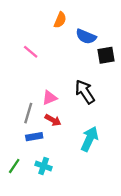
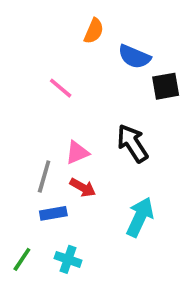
pink line: (31, 52) -> (61, 88), moved

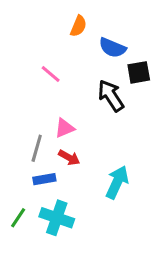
black arrow: (132, 143) -> (111, 96), moved
cyan cross: (68, 259) -> (57, 218), size x1.5

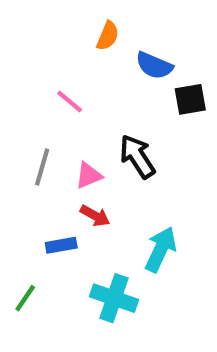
black arrow: (111, 96) -> (137, 156), moved
gray line: (37, 148) -> (42, 167), moved
cyan cross: (57, 218) -> (114, 298), moved

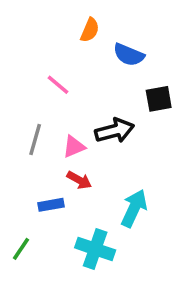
black square: (190, 99) -> (159, 99), moved
black arrow: (137, 156) -> (115, 131), turned 108

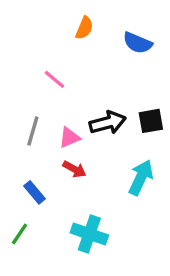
blue semicircle: (129, 55) -> (138, 43), moved
black square: (159, 99) -> (151, 121), moved
blue rectangle: (51, 205) -> (35, 192), moved, turned 60
cyan arrow: (134, 208) -> (141, 177), moved

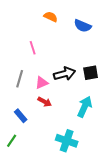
orange semicircle: (84, 28) -> (51, 17), turned -88
pink line: (54, 79) -> (33, 48), turned 32
cyan cross: (89, 234) -> (67, 141), moved

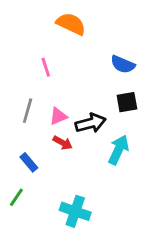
orange semicircle: (51, 17) -> (71, 24), size x1.5
blue semicircle: (83, 26) -> (123, 64), moved
black arrow: (65, 74) -> (91, 123), moved
cyan cross: (67, 141) -> (75, 211), moved

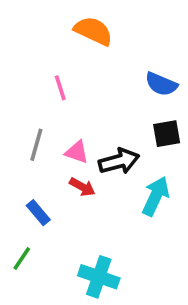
pink triangle: (58, 116) -> (77, 152), turned 42

